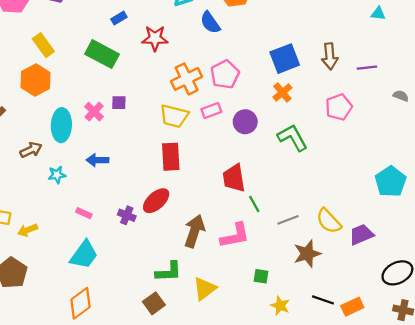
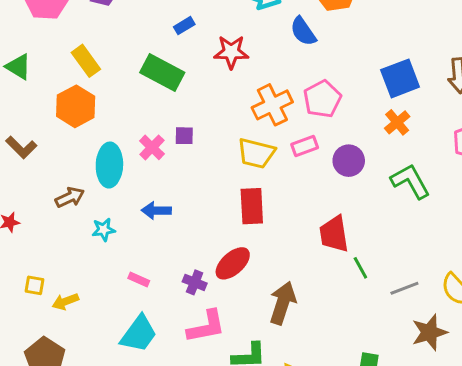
pink L-shape: (235, 236) -> (206, 326), moved

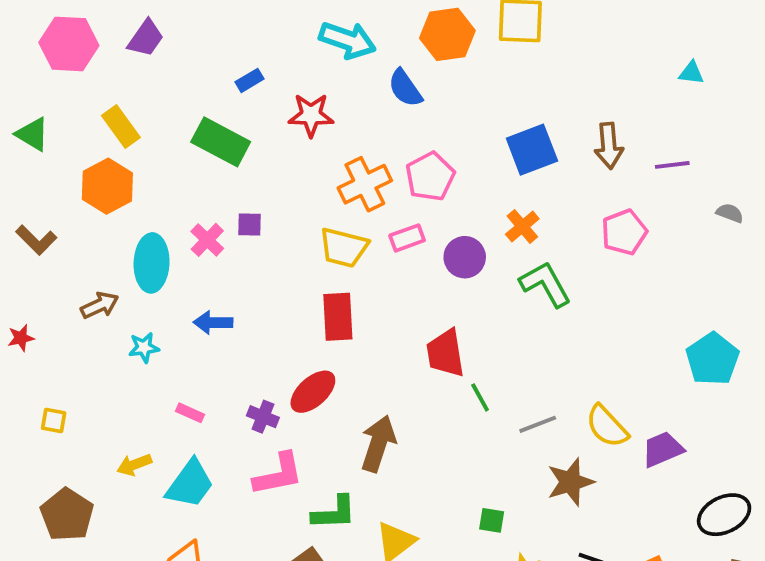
orange cross: (397, 122) -> (522, 226), moved
yellow arrow: (65, 302) -> (134, 465), moved

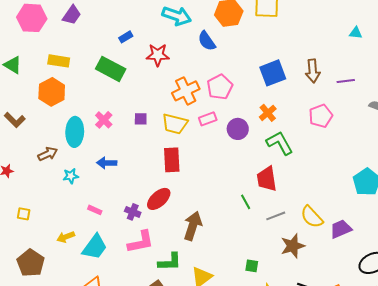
yellow rectangle: (121, 127) -> (59, 61), turned -45
purple square: (250, 225) -> (141, 119), moved
red trapezoid: (445, 353) -> (267, 179), moved

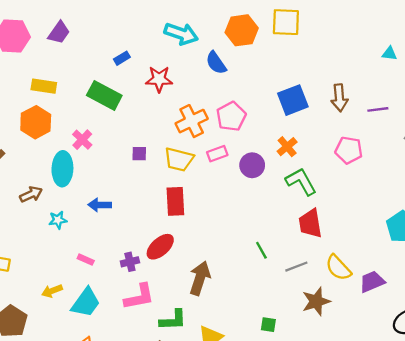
pink pentagon: (321, 116) -> (349, 150), turned 30
pink cross: (104, 120) -> (82, 140), moved
red trapezoid: (267, 179) -> (310, 223), moved
purple cross: (133, 212) -> (130, 262), turned -35

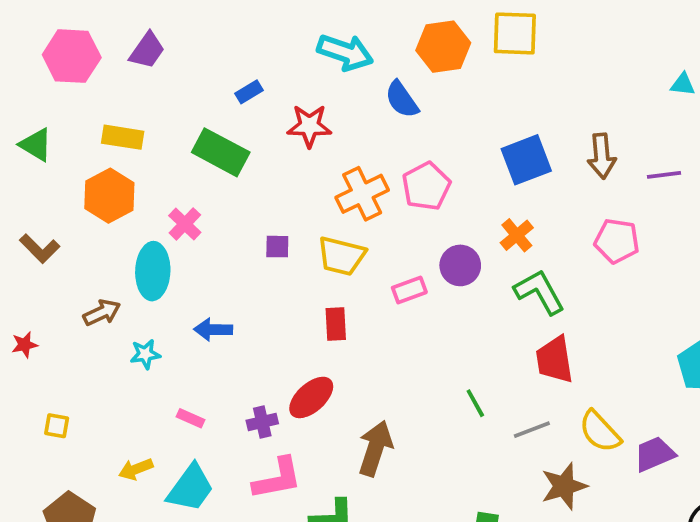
pink rectangle: (217, 154) -> (409, 290), moved
red rectangle: (175, 201) -> (336, 324), size x0.7

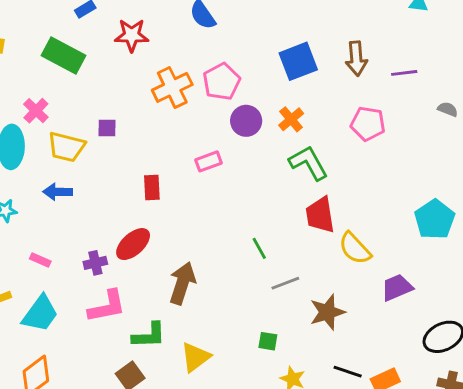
yellow trapezoid: (341, 256) -> (66, 147), moved
purple circle: (460, 265) -> (246, 121), moved
gray line: (532, 430) -> (285, 283), moved
yellow semicircle: (600, 431) -> (355, 248), moved

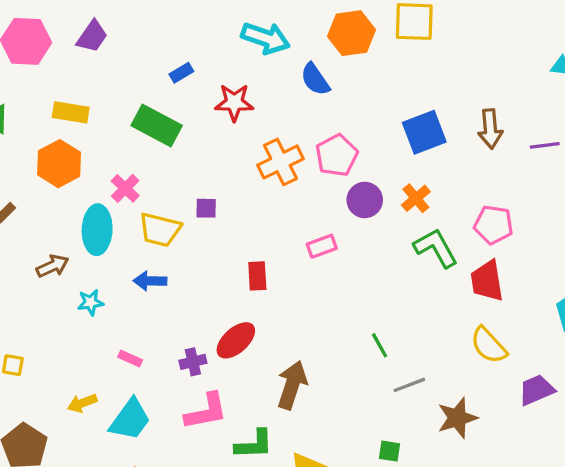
pink pentagon: (368, 124) -> (494, 225), moved
red trapezoid: (320, 215) -> (487, 281), moved

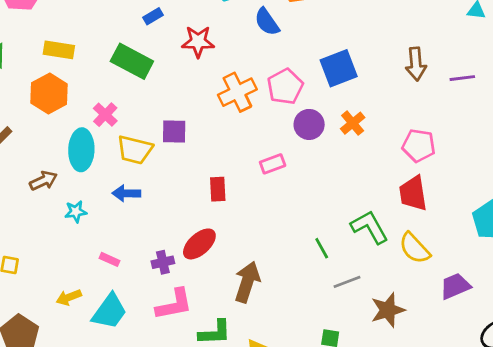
blue square: (424, 132) -> (339, 68), moved
purple square: (206, 208) -> (174, 132), size x1.4
green L-shape: (436, 248) -> (370, 227), moved

